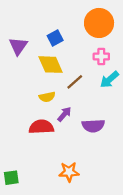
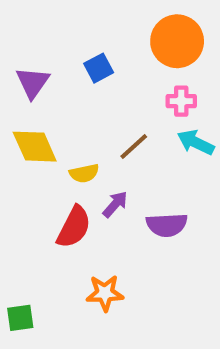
yellow diamond: (51, 65) -> (35, 147), moved
cyan arrow: (109, 80) -> (196, 142), turned 66
red semicircle: (41, 127) -> (74, 227), turned 120
orange star: (69, 172) -> (105, 293), moved

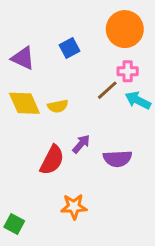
purple triangle: (33, 83) -> (23, 58), turned -40
brown line: (134, 147) -> (107, 90), moved
yellow semicircle: (84, 173) -> (58, 106), moved
green square: (20, 318) -> (14, 224), turned 36

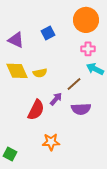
brown line: (107, 90) -> (74, 84), moved

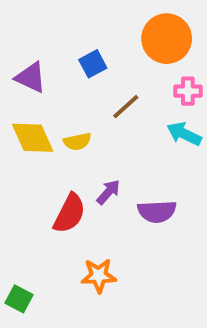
pink cross: (88, 49) -> (188, 91), moved
brown line: (74, 84) -> (126, 107), moved

